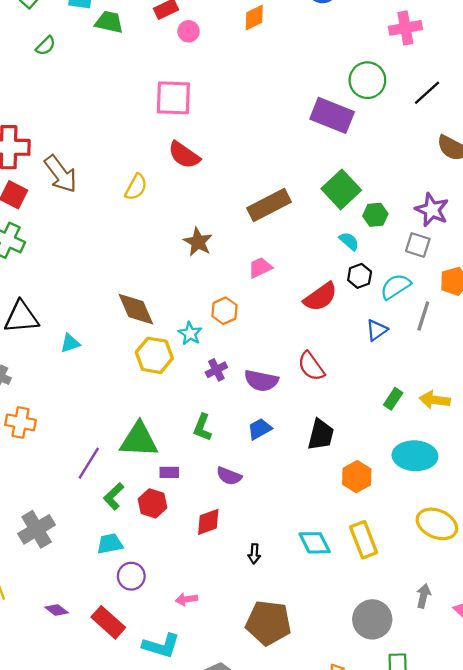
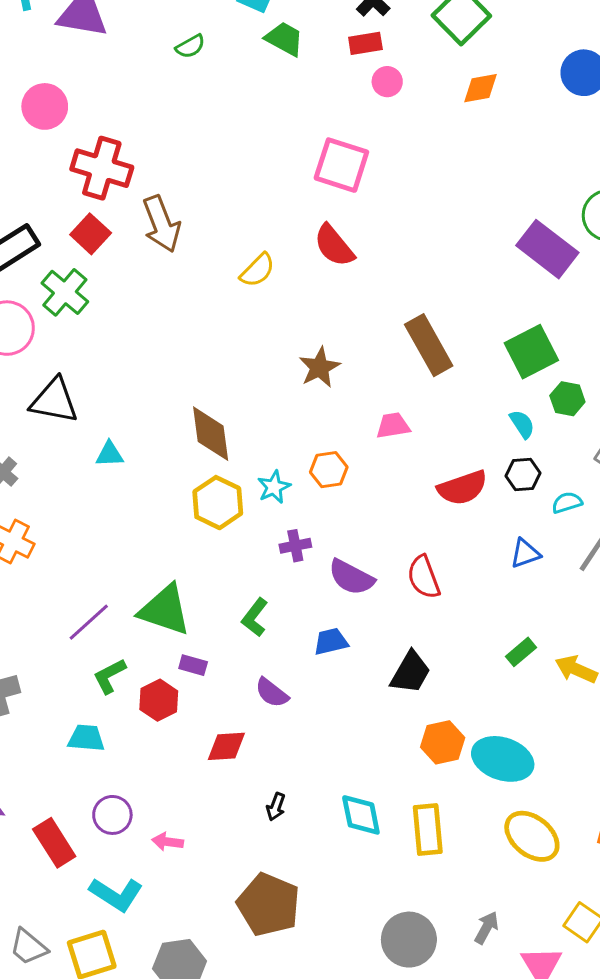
brown rectangle: (269, 205) -> (429, 345), turned 72
cyan semicircle: (395, 287) -> (567, 502), size x0.7
cyan ellipse: (415, 456) -> (503, 759), moved
purple circle: (131, 576) -> (112, 815), moved

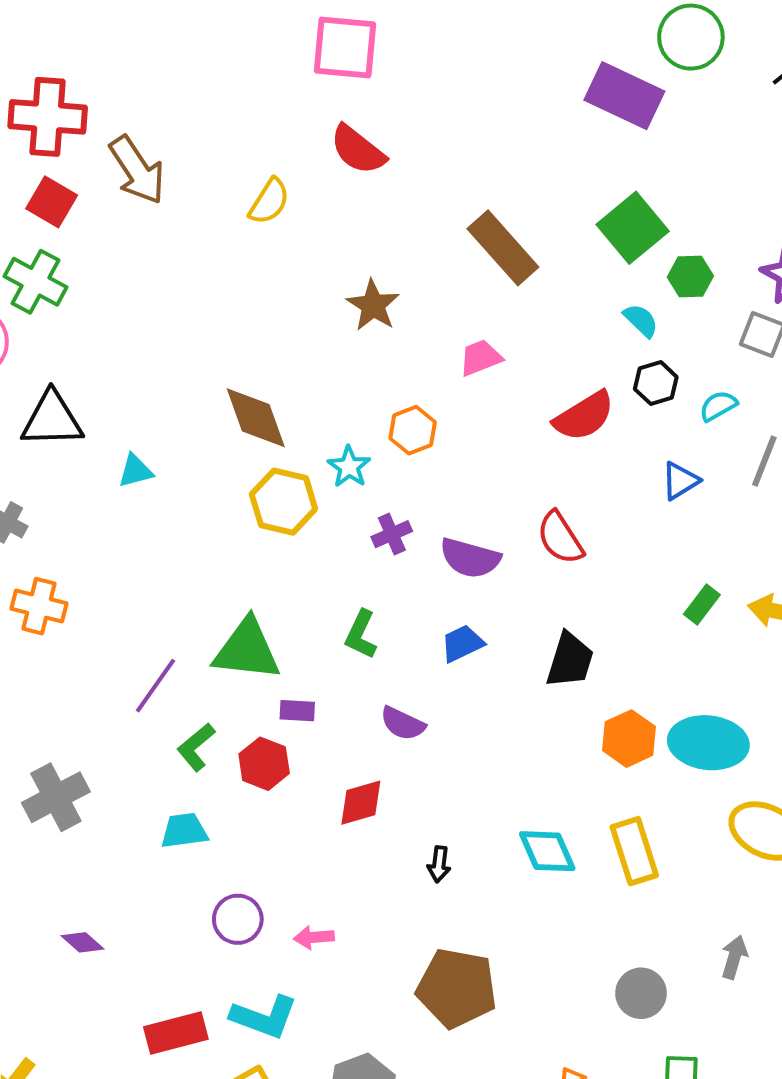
red rectangle: (54, 843) -> (176, 1033), moved, turned -60
gray circle: (409, 940) -> (641, 993), size x0.7

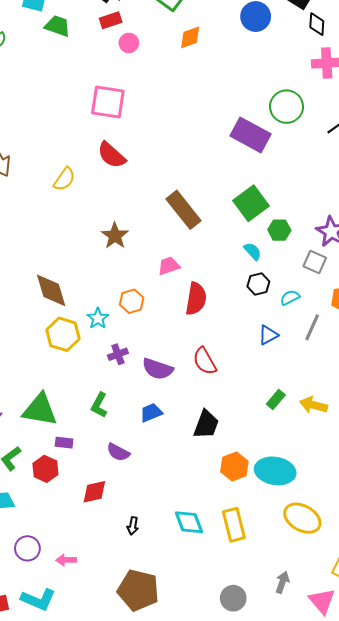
red semicircle: (584, 416) -> (196, 299), moved, turned -52

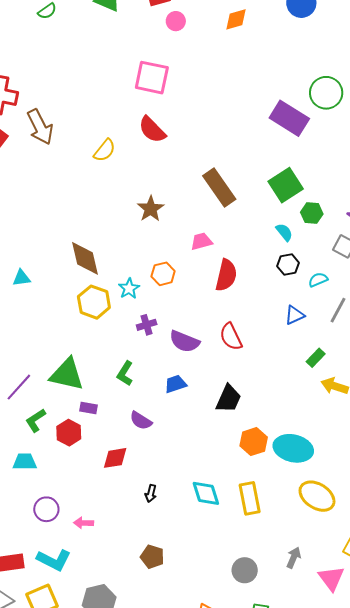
green rectangle: (276, 399) -> (316, 358), moved
brown pentagon: (138, 590) -> (152, 557), size x0.6

